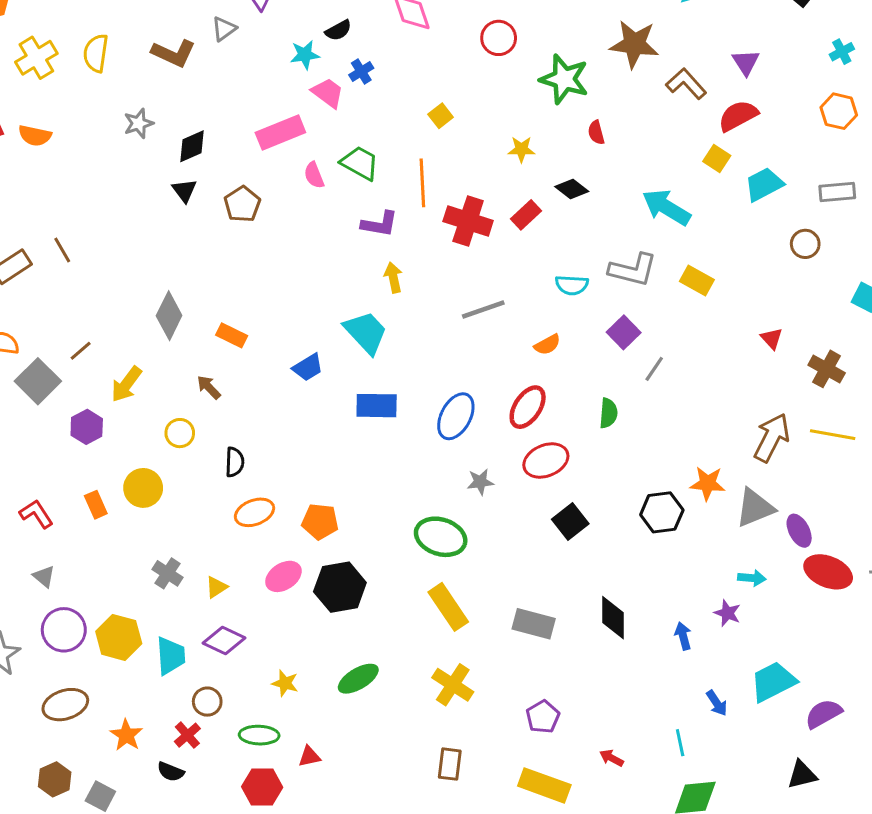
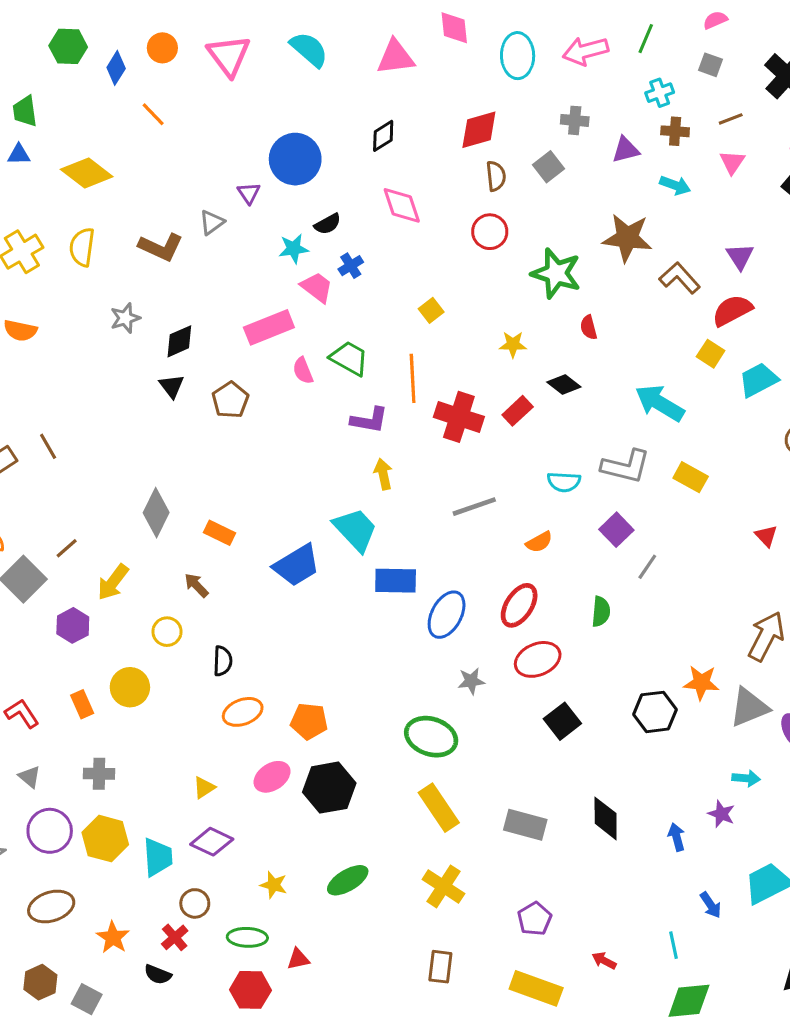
blue trapezoid: (308, 367) -> (297, 565), size x1.5
blue rectangle: (377, 406) -> (396, 581), moved
gray cross: (168, 573) -> (99, 774), moved, turned -32

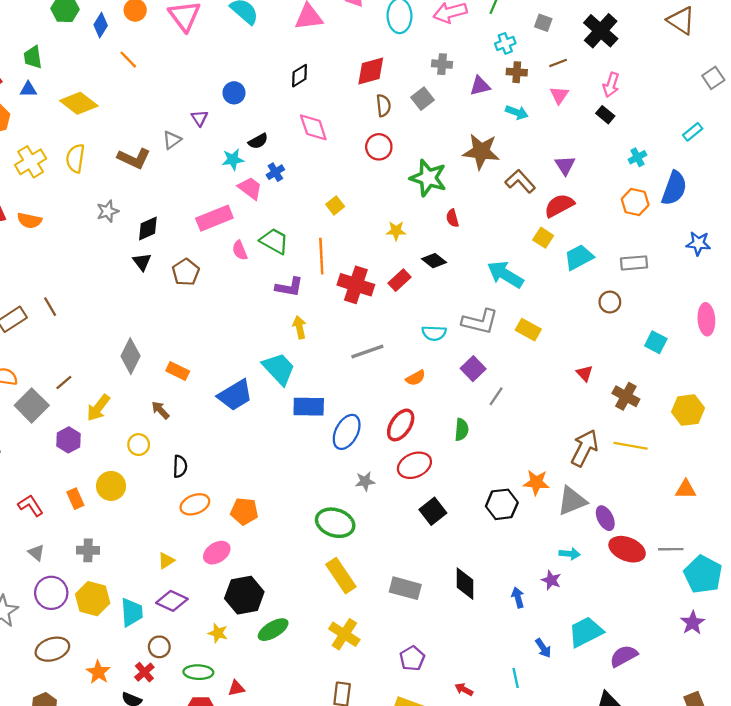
blue circle: (295, 159) -> (234, 93), size x0.6
black hexagon: (329, 788) -> (244, 595), moved

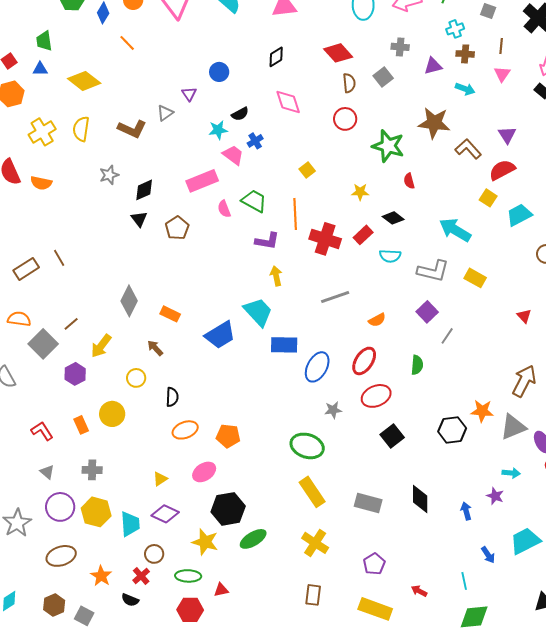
brown line: (558, 63) -> (501, 46), turned -63
red diamond: (371, 71) -> (338, 53), turned 64
cyan semicircle: (434, 333) -> (390, 256), moved
yellow star: (218, 633) -> (205, 542), size x1.5

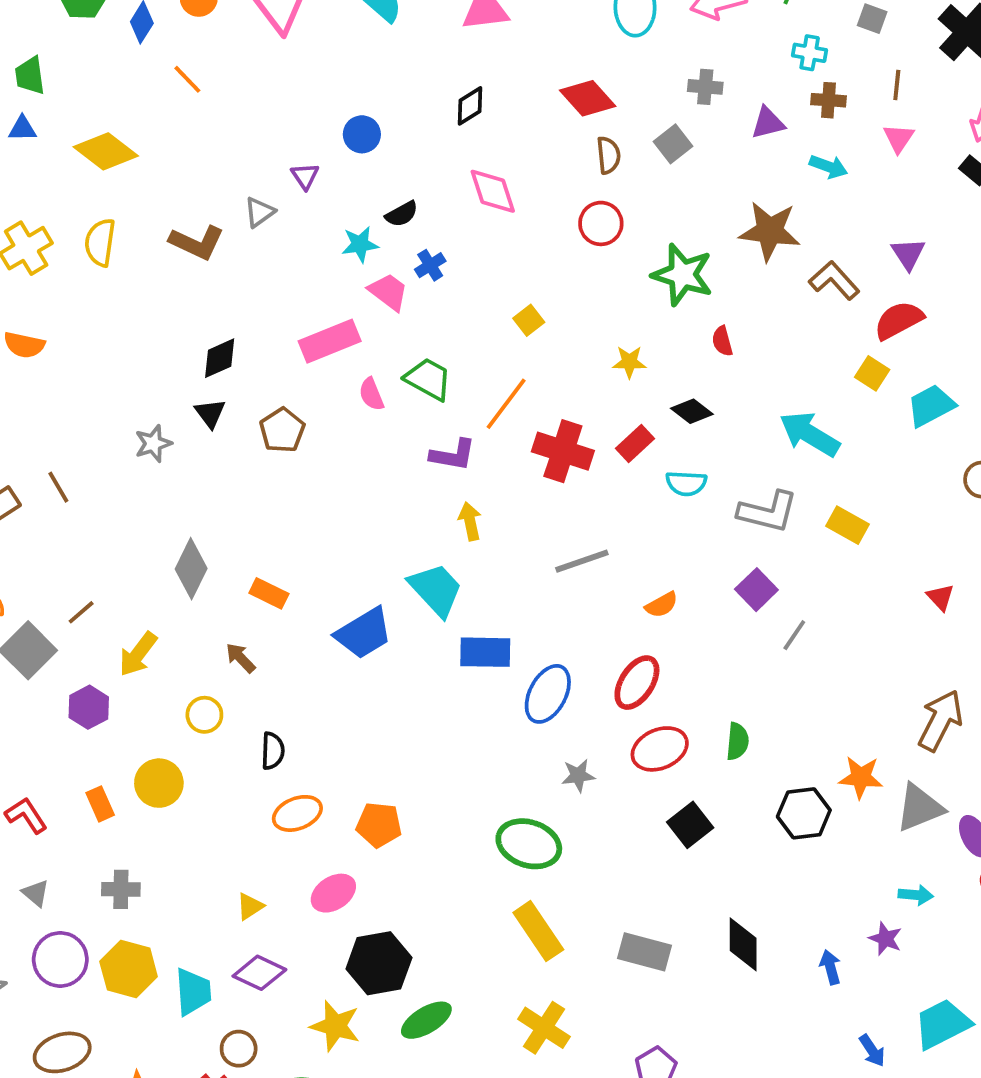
cyan cross: (455, 29) -> (810, 53), turned 30
gray star: (109, 175) -> (153, 444), moved
orange line: (295, 214) -> (506, 404), turned 40
green semicircle: (417, 365) -> (737, 741), moved

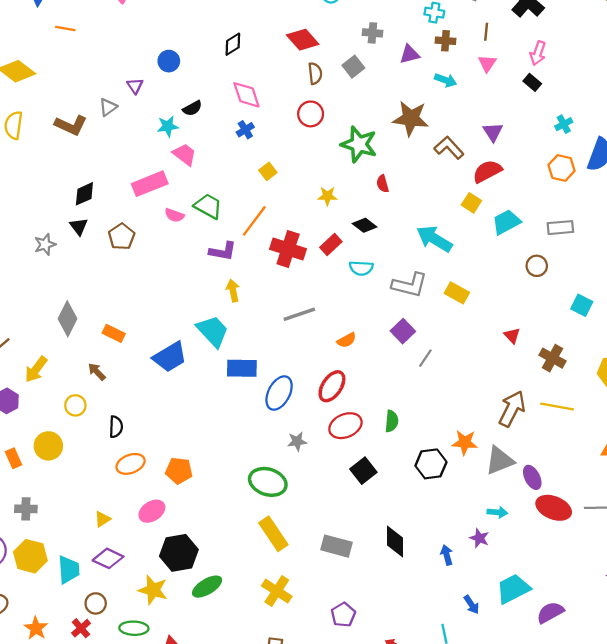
orange line: (187, 79) -> (65, 28), turned -36
blue cross: (430, 265) -> (245, 130), moved
pink semicircle: (371, 394) -> (174, 215), turned -48

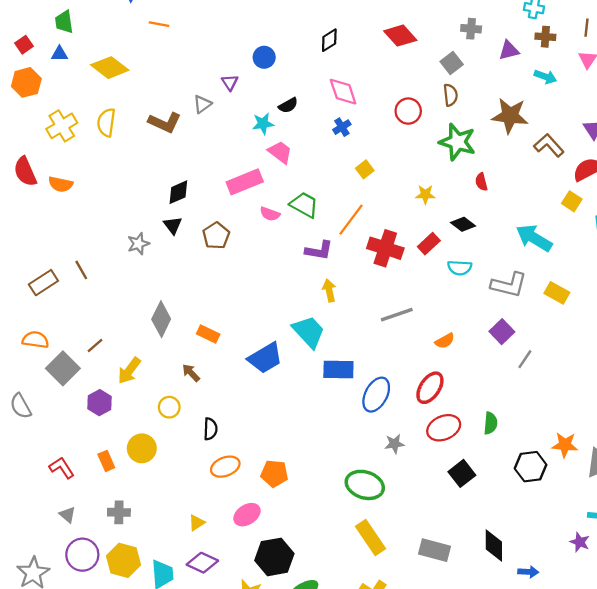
brown semicircle: (315, 73) -> (451, 95), moved
blue arrow: (447, 555) -> (528, 572), moved, turned 108

